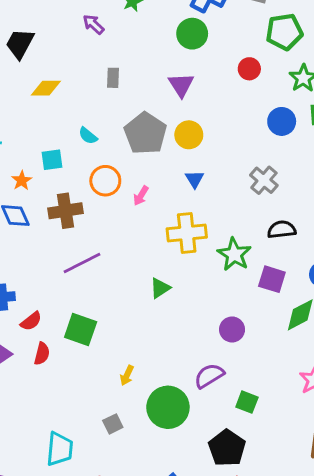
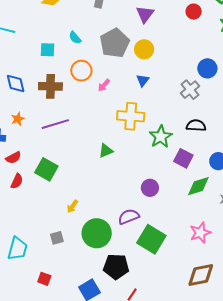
blue circle: (282, 121) -> (207, 68), moved
orange star: (22, 181) -> (18, 119), moved
green square: (247, 402) -> (151, 239), size x1.8
black pentagon: (227, 448) -> (116, 267), moved, turned 30

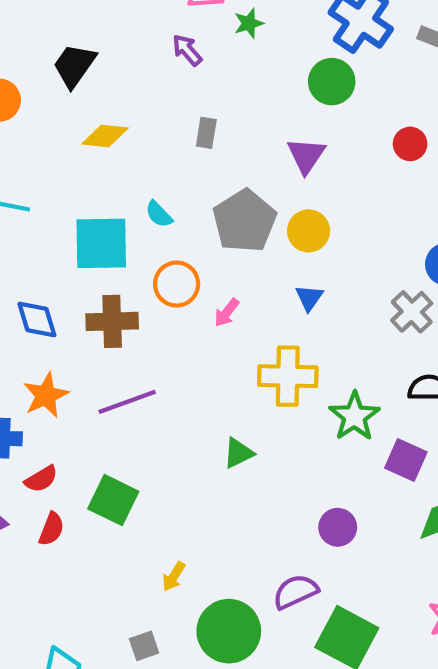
cyan square: (47, 50) -> (101, 243), size x1.8
orange star: (18, 119) -> (46, 395), size x1.5

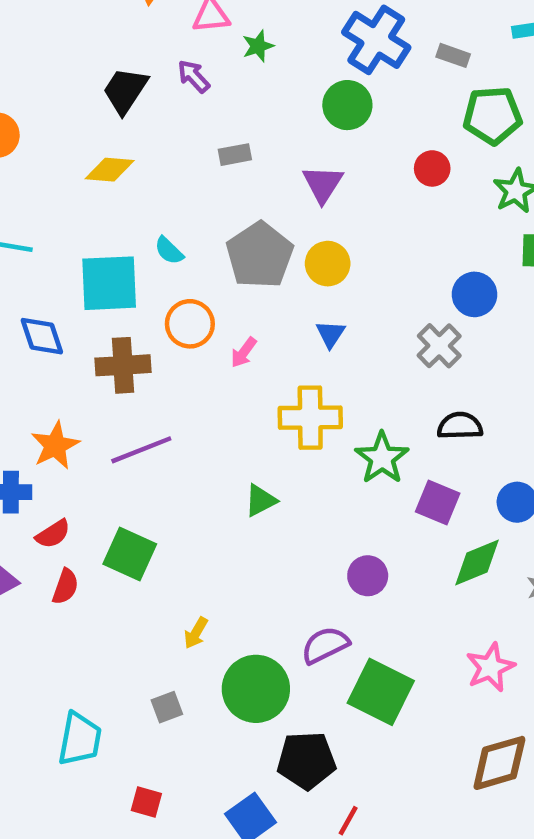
black trapezoid: (74, 65) -> (125, 91), moved
gray rectangle: (206, 133) -> (235, 155), moved, turned 72
blue diamond: (37, 319) -> (42, 336), moved

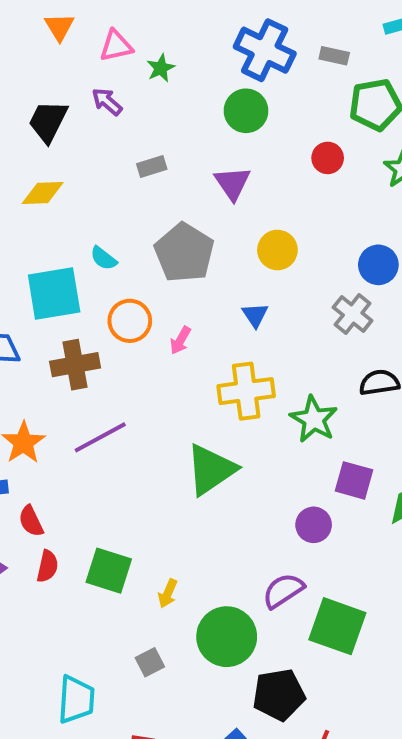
yellow circle: (328, 264) -> (277, 250), moved
green triangle: (261, 500) -> (211, 470), size x1.8
purple square: (438, 502) -> (354, 480), moved
red semicircle: (53, 534) -> (31, 521), turned 104
green square: (130, 554) -> (109, 571), moved

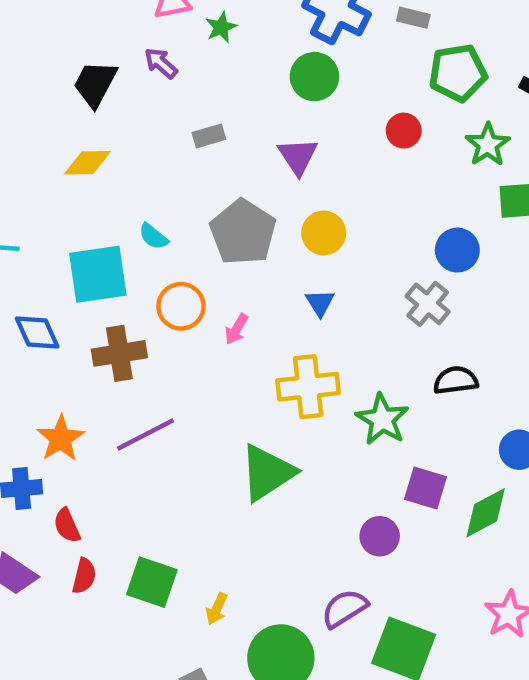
yellow circle: (277, 250) -> (324, 233), moved

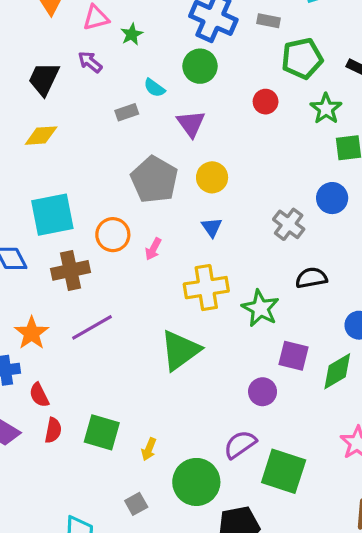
cyan semicircle: (153, 236) -> (154, 88), moved
blue circle: (457, 250) -> (332, 198), moved

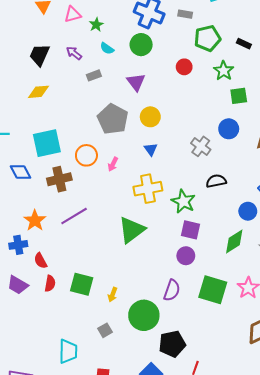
purple arrow: (90, 62) -> (74, 53), moved
cyan semicircle: (154, 88) -> (107, 48), moved
purple square: (294, 356) -> (191, 230), moved
purple semicircle: (240, 444) -> (172, 290), turned 145
green square: (284, 471) -> (213, 290), moved

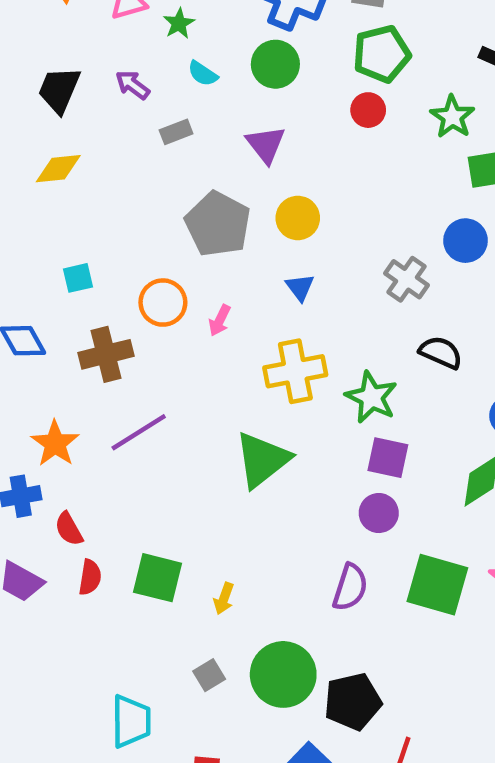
green pentagon: (207, 38) -> (382, 54), moved
cyan square: (47, 143) -> (78, 278), size x0.5
black semicircle: (216, 181) -> (441, 352), turned 36
green circle: (144, 315) -> (283, 674), moved

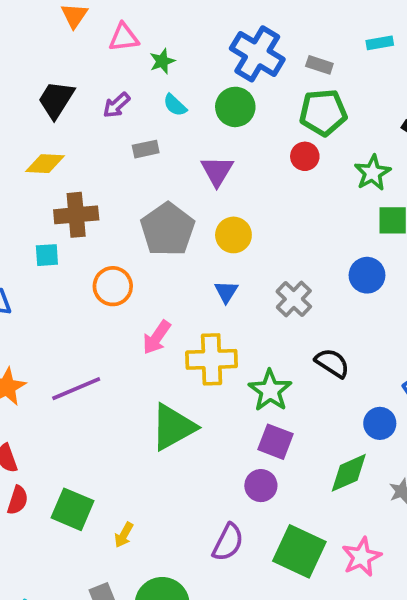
purple arrow: (133, 85) -> (116, 105), turned -88
gray cross: (406, 279) -> (294, 299), moved
pink arrow: (220, 320) -> (157, 337), moved, size x1.4
brown cross: (106, 354) -> (76, 215), moved

